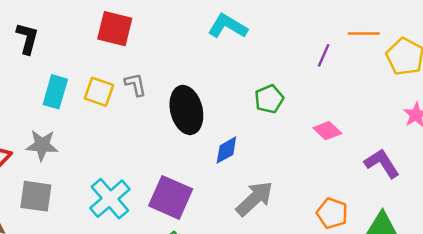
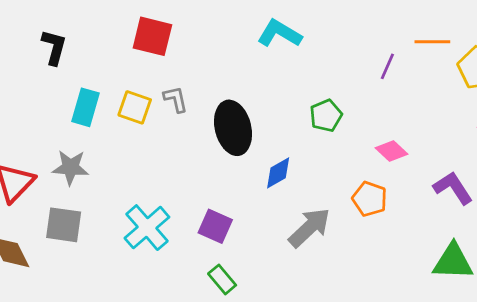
purple square: (171, 197) -> (215, 226), size x0.7
orange pentagon: (332, 213) -> (370, 199), moved

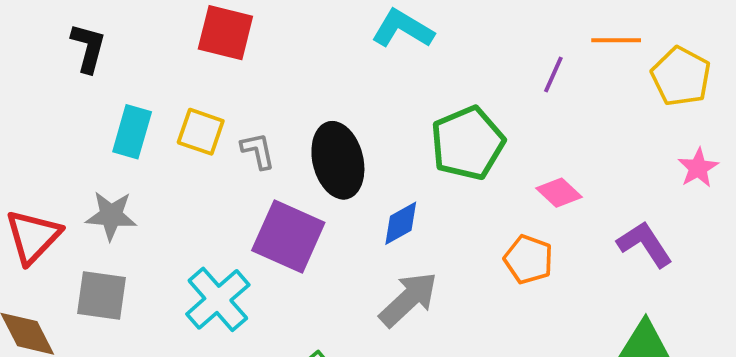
gray L-shape: (176, 99) -> (258, 151), moved
green pentagon: (326, 116) -> (468, 143), size x1.6
purple square: (215, 226) -> (288, 236), moved, size x1.5
gray arrow: (310, 228) -> (408, 299), moved

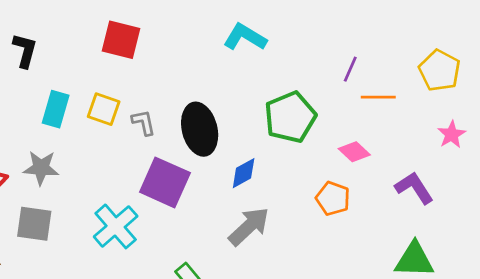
orange line: (616, 40) -> (378, 97), moved

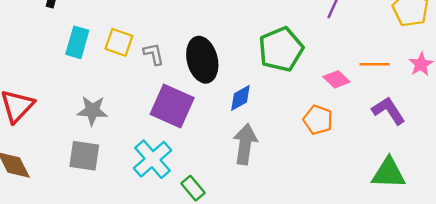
orange line: (378, 97) -> (375, 64), moved
gray star: (41, 168) -> (92, 111), moved
gray square: (34, 224) -> (84, 156), moved
cyan cross: (116, 226) -> (153, 159), moved
gray arrow: (249, 226) -> (245, 144), turned -39

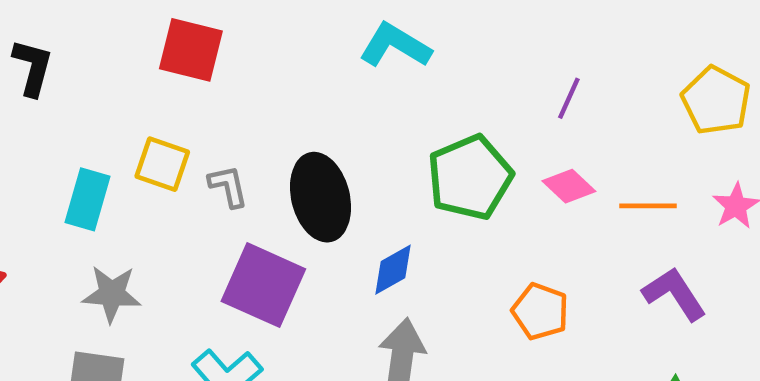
cyan rectangle: (77, 42) -> (88, 199), moved
pink diamond: (336, 79) -> (569, 186), moved

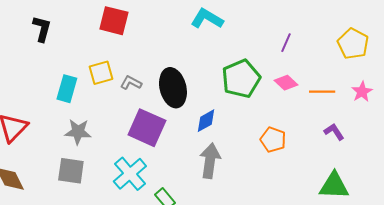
yellow square: (162, 164) -> (101, 73), turned -35
gray L-shape: (228, 186) -> (131, 83), turned -50
purple L-shape: (674, 294) -> (334, 132), size x0.7

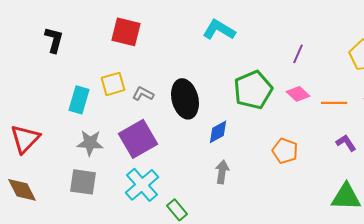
purple square: (147, 128) -> (138, 139), moved, turned 36
gray arrow: (210, 161) -> (222, 172), size x0.7

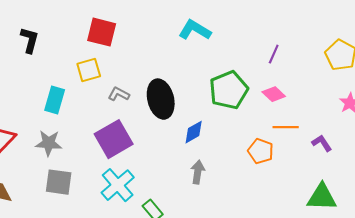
yellow square: (113, 84) -> (89, 70), moved
orange line: (334, 103) -> (286, 127), moved
gray star: (90, 143) -> (49, 143), moved

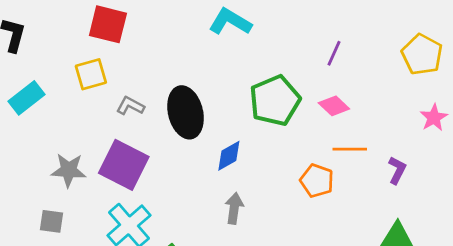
cyan rectangle: (55, 100) -> (27, 98), moved, turned 36
purple square: (114, 139) -> (124, 165), turned -33
gray star: (49, 143) -> (69, 170), moved
purple L-shape: (322, 143) -> (397, 170), turned 60
gray square: (59, 182) -> (51, 221), size x0.7

